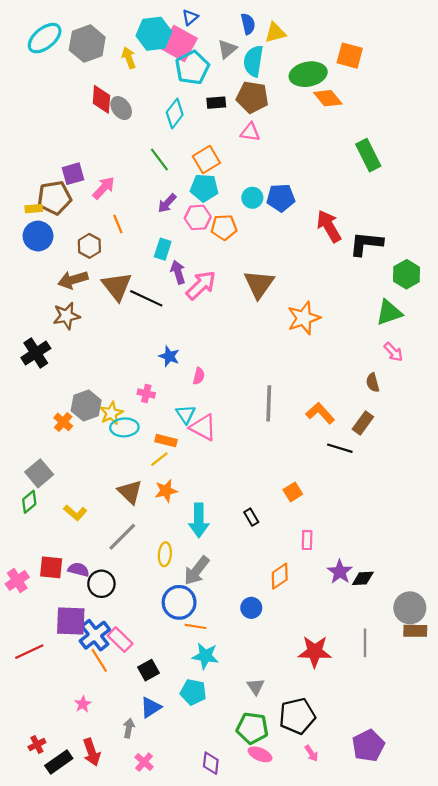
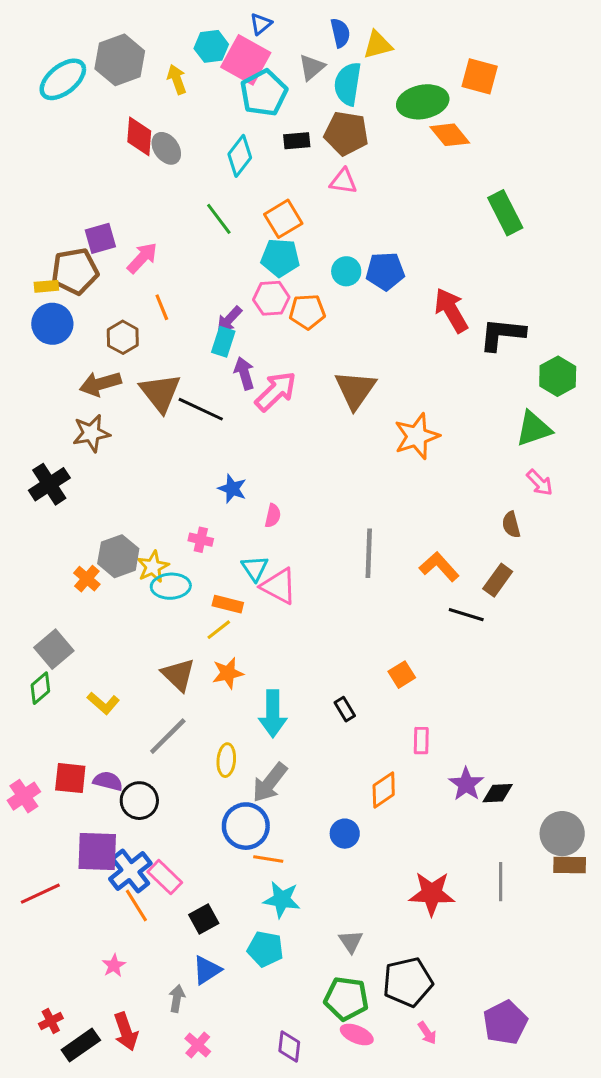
cyan hexagon: (154, 34) -> (211, 46), size x0.7
cyan ellipse: (45, 38) -> (63, 79), moved
purple arrow: (167, 203) -> (229, 319), moved

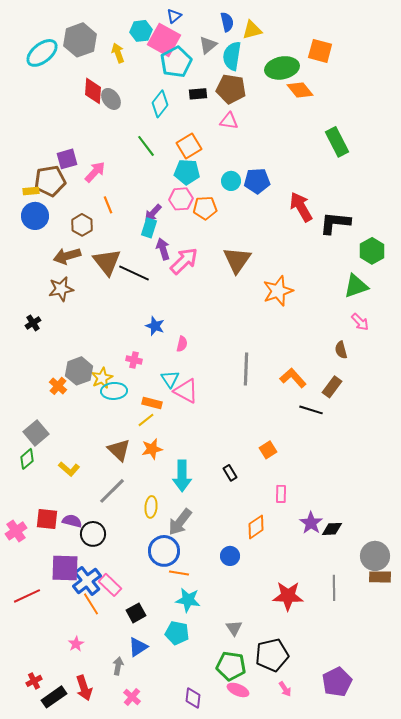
black cross: (49, 484) -> (33, 323), size x0.6

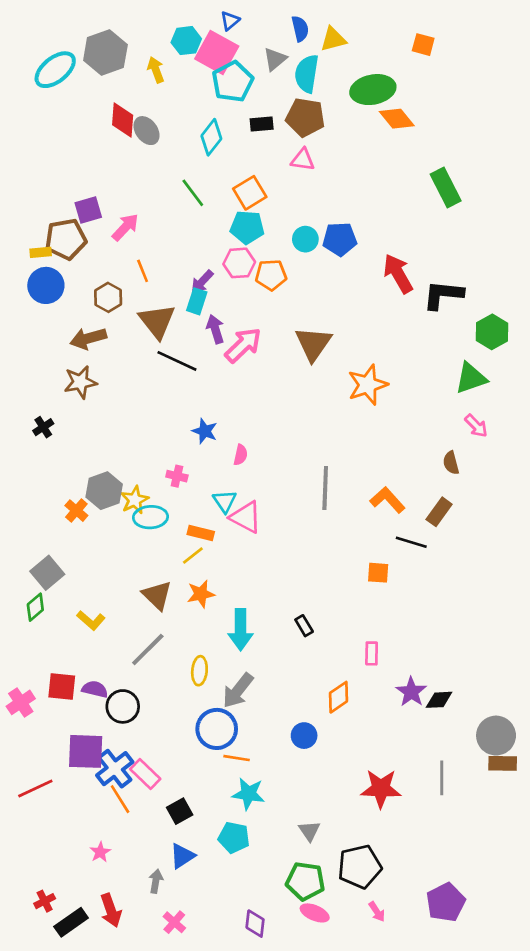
orange square: (320, 51) -> (423, 45), moved, size x0.7
brown triangle: (107, 262) -> (157, 321), moved
orange square: (268, 450) -> (378, 573), moved, turned 36

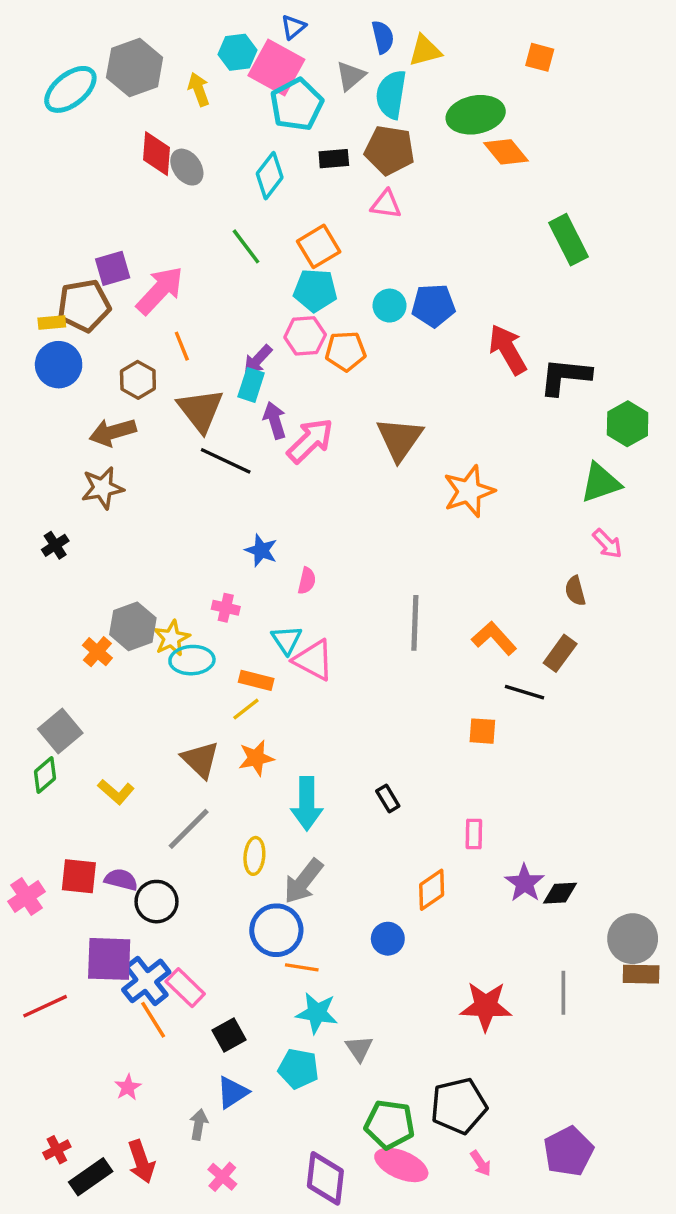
pink arrow: (125, 227) -> (160, 290), size x1.4
gray triangle: (309, 831) -> (359, 1048), moved
pink ellipse: (315, 913) -> (401, 1165), size x1.4
purple diamond: (255, 924) -> (325, 1178), size x1.5

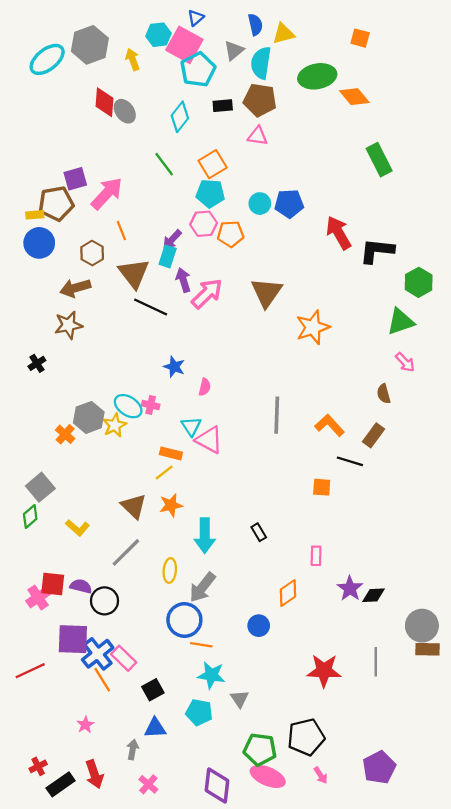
orange diamond: (506, 152) -> (354, 97), moved
cyan ellipse: (192, 660) -> (128, 406), moved, turned 36
pink cross: (26, 896) -> (38, 597), moved
blue triangle: (232, 1092) -> (155, 728), turned 30

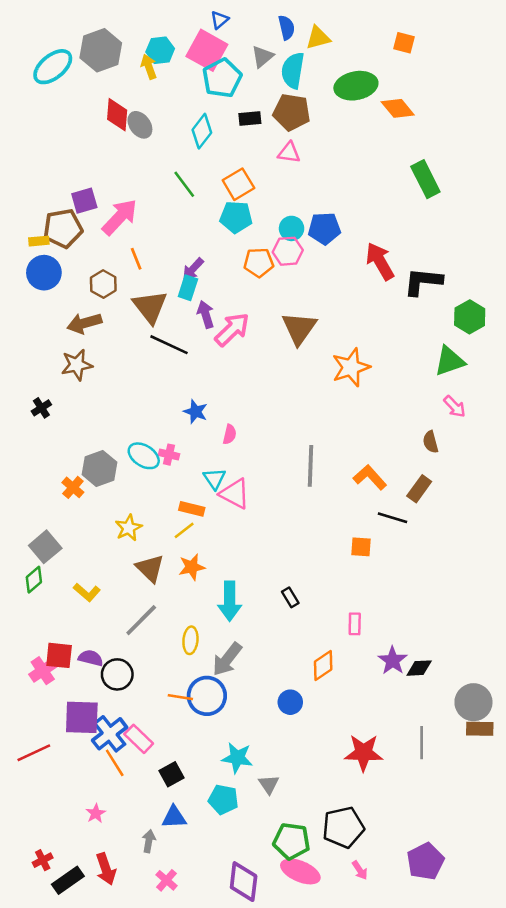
cyan hexagon: (159, 35) -> (160, 50), moved
pink hexagon: (204, 224) -> (288, 251), moved
yellow star: (115, 425) -> (129, 528), moved
orange line: (201, 645) -> (180, 697), moved

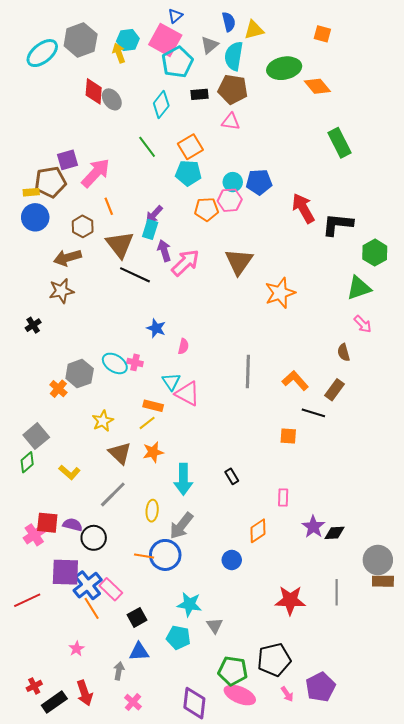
purple pentagon: (425, 861) -> (320, 687), moved

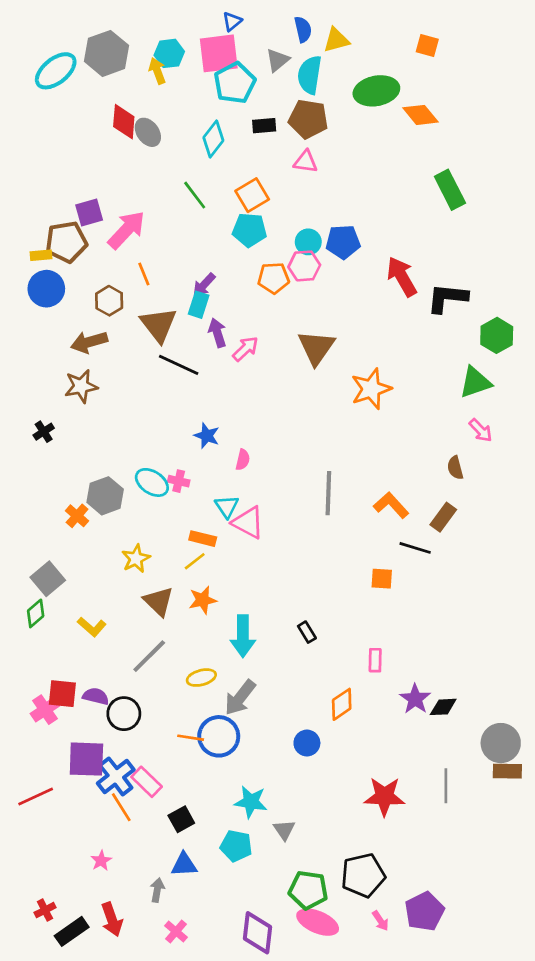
pink square: (165, 40) -> (219, 53), turned -36
pink arrow: (185, 263) -> (245, 349), size x0.7
yellow ellipse: (152, 511) -> (201, 678), turned 70

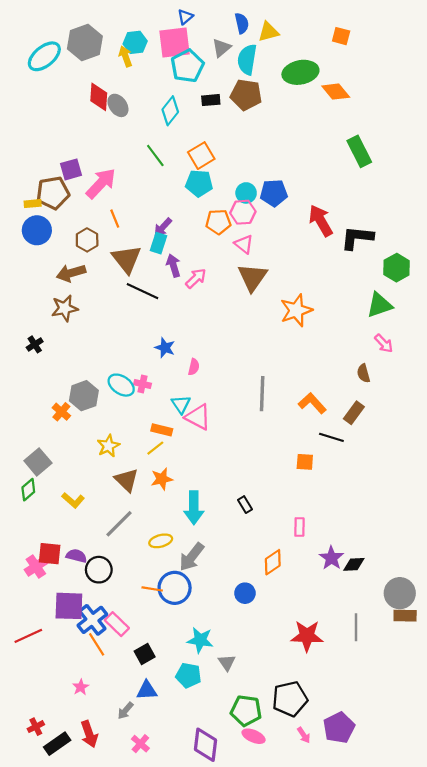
pink triangle: (306, 162) -> (244, 244), moved, turned 30
gray arrow: (157, 890) -> (125, 711), turned -150
pink ellipse: (318, 922) -> (254, 736), size x0.7

